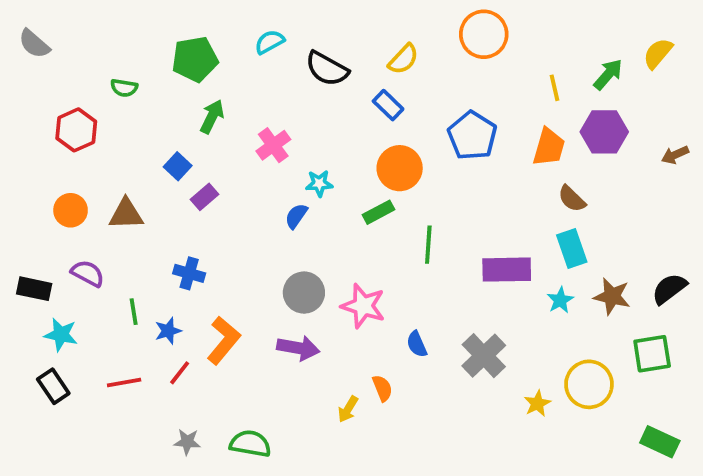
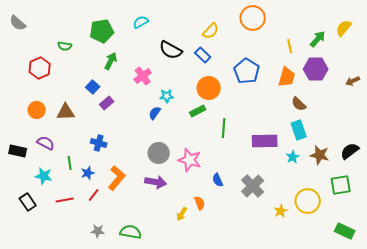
black semicircle: (327, 69) -> (171, 50), moved
cyan star: (61, 335) -> (44, 176), moved

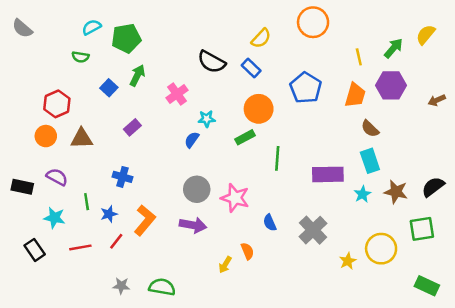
cyan semicircle: (141, 22) -> (92, 27), moved
red hexagon: (40, 68) -> (57, 104), moved
blue square: (93, 87) -> (109, 88), moved

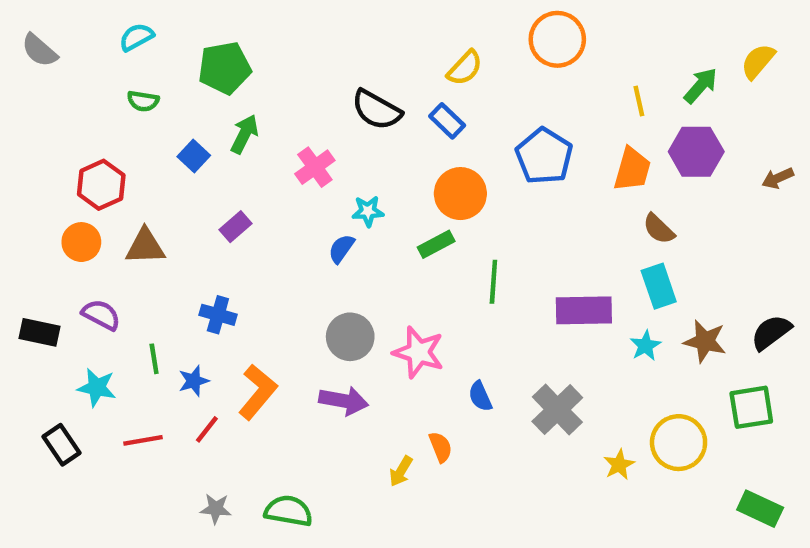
cyan semicircle: (92, 27) -> (136, 37), moved

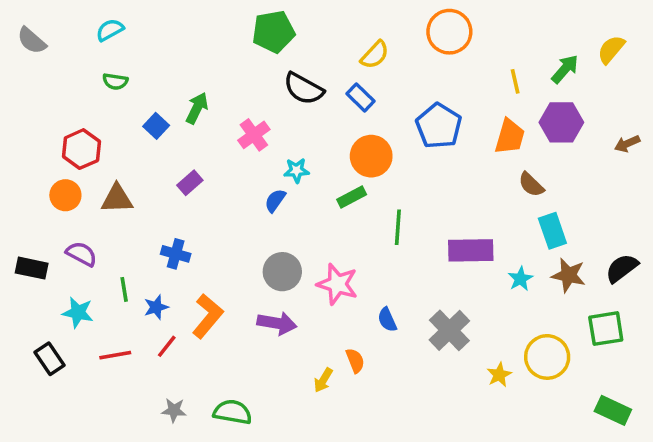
green pentagon: (225, 68) -> (273, 32), moved
cyan rectangle: (659, 286) -> (552, 231), moved

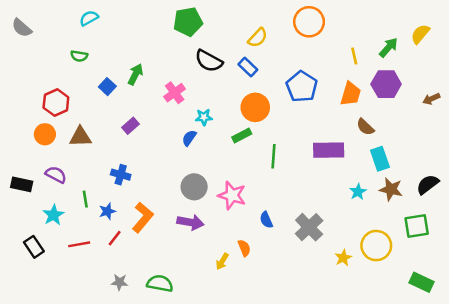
cyan semicircle: (110, 30) -> (89, 18), moved
purple rectangle: (471, 250) -> (329, 150), moved
cyan star: (78, 313) -> (53, 215), turned 30

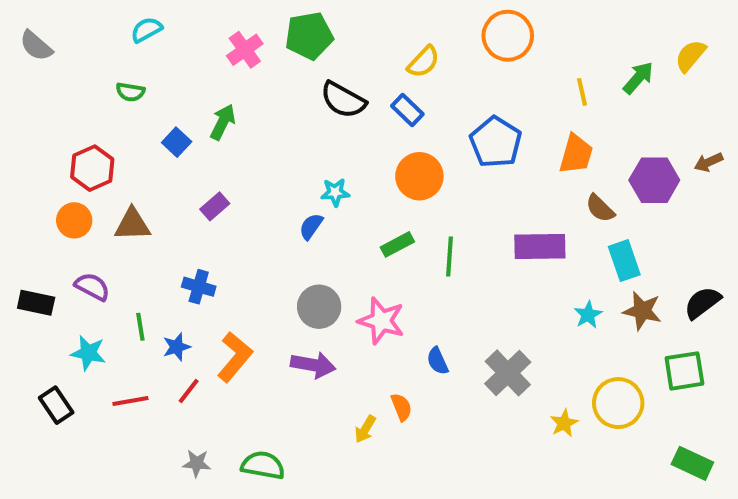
purple hexagon: (386, 84) -> (654, 180), moved
pink cross: (175, 93) -> (245, 50), moved
green rectangle: (242, 135) -> (397, 244), moved
cyan star: (53, 215) -> (88, 353), turned -30

